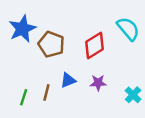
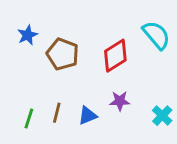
blue star: (22, 29) -> (27, 35), size x0.6
blue triangle: (68, 80) -> (88, 116), moved

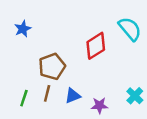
brown pentagon: (63, 54) -> (52, 67), moved, turned 30
purple star: (120, 101) -> (99, 105), moved

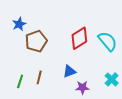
cyan semicircle: (130, 29) -> (108, 41), moved
brown pentagon: (52, 67) -> (36, 41), moved
blue triangle: (73, 96) -> (69, 71), moved

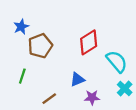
cyan semicircle: (108, 41) -> (117, 61), moved
brown line: (39, 77) -> (49, 99), moved, turned 40
green line: (20, 81) -> (22, 76), moved

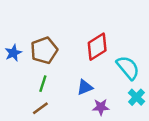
blue star: (21, 27) -> (13, 53), moved
green line: (22, 76) -> (43, 84), moved
brown line: (49, 99) -> (40, 108), moved

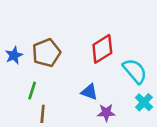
green line: (43, 84) -> (32, 91), moved
blue triangle: (85, 87) -> (89, 92), turned 42
brown line: (40, 108) -> (43, 114), turned -49

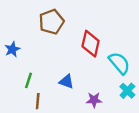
red diamond: (102, 49) -> (91, 44), turned -45
brown pentagon: (46, 53) -> (51, 22), moved
blue triangle: (89, 92) -> (66, 82), moved

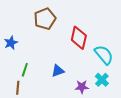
blue triangle: (66, 82) -> (58, 71), turned -40
cyan cross: (127, 91) -> (102, 80), moved
brown line: (38, 101) -> (18, 88), moved

